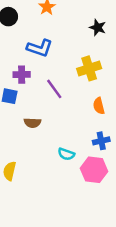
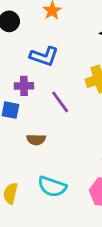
cyan semicircle: (66, 154) -> (52, 187), moved, size x1.5

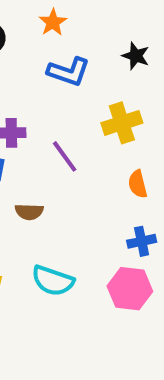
blue L-shape: (44, 56) -> (69, 72), moved

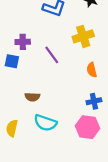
brown semicircle: (29, 212) -> (32, 97), moved

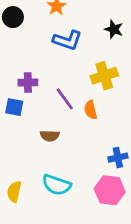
orange semicircle: (92, 70) -> (91, 110), moved
brown semicircle: (32, 97) -> (50, 136), moved

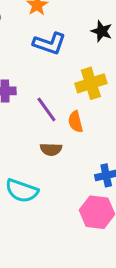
brown semicircle: (50, 136) -> (51, 149), moved
cyan semicircle: (57, 185) -> (22, 191), moved

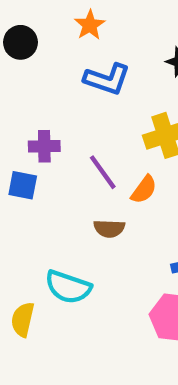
orange semicircle: (76, 122) -> (144, 190), turned -130

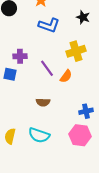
brown semicircle: (109, 229) -> (43, 102), moved
cyan semicircle: (68, 287) -> (39, 135), moved

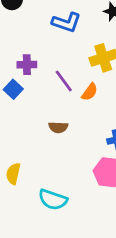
blue square: (10, 74) -> (13, 89), turned 32
cyan semicircle: (39, 135) -> (53, 200), moved

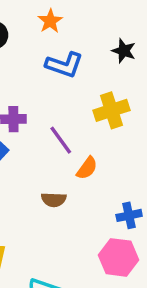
orange semicircle: (90, 92) -> (87, 168), moved

